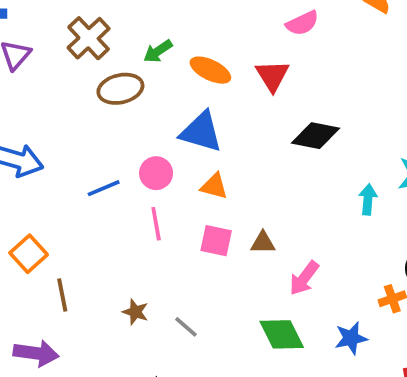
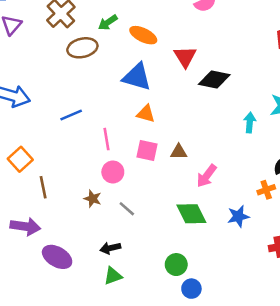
red triangle: (272, 76) -> (185, 57), moved
pink circle: (156, 173) -> (113, 172), moved

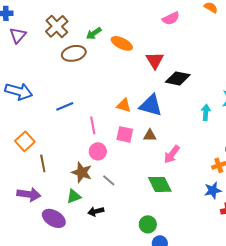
blue triangle: (137, 77) -> (151, 105), moved
brown star: (93, 199) -> (82, 172), size x1.5
blue star: (238, 216) -> (213, 190), moved
green triangle: (113, 276) -> (74, 196), moved

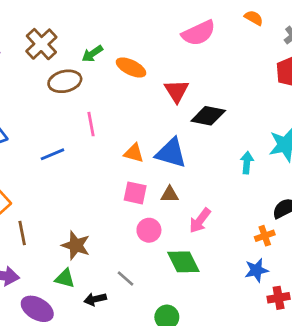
pink semicircle: (171, 18) -> (199, 33), size x1.4
pink line: (93, 125) -> (91, 124), moved
pink circle: (98, 151) -> (149, 230), moved
gray line: (109, 180) -> (125, 278), moved
green triangle: (74, 196) -> (65, 278), turned 35

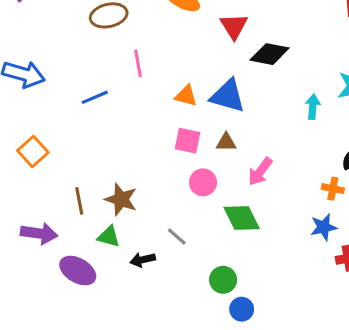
brown line: (22, 233) -> (79, 201), moved
orange cross: (265, 236) -> (333, 189), turned 30

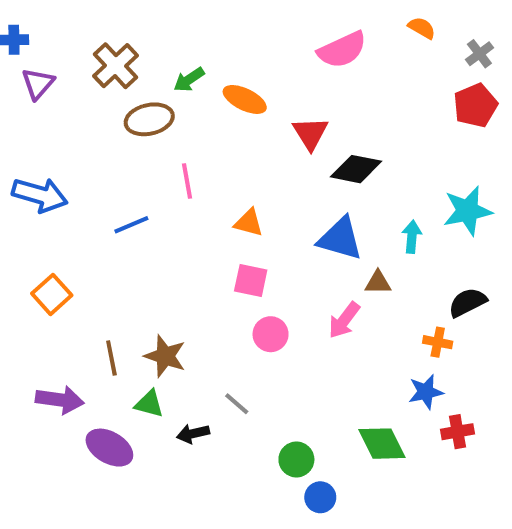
blue triangle: (228, 96) -> (340, 239), moved
brown triangle: (226, 142) -> (378, 282), moved
green diamond: (242, 218) -> (382, 444), moved

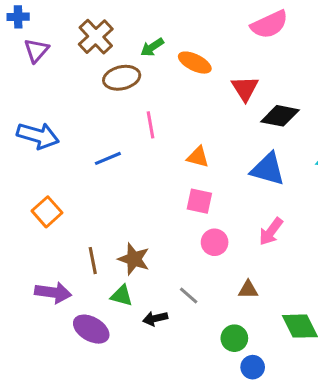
brown triangle: (378, 282) -> (248, 289), moved

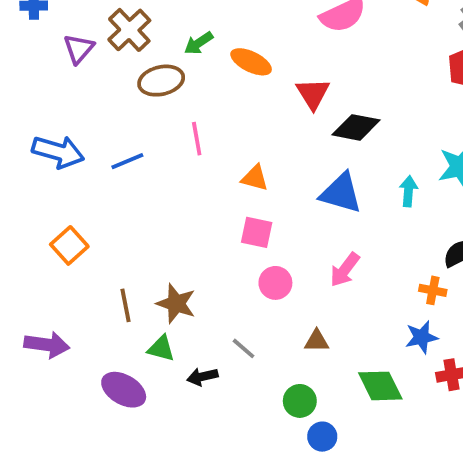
purple triangle: (36, 50) -> (79, 49), moved
blue line: (108, 158) -> (127, 161), moved
purple arrow: (53, 293) -> (47, 345), moved

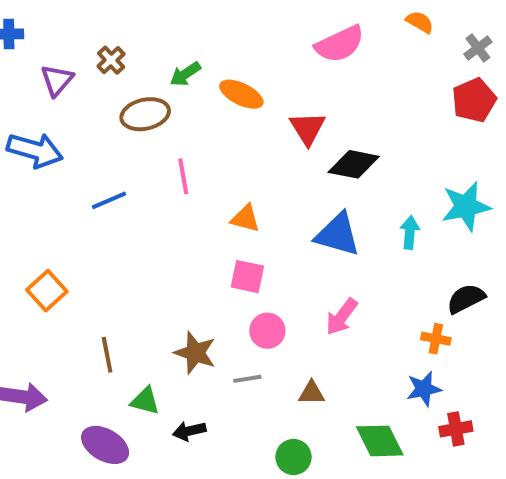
brown cross: (129, 30) -> (111, 60), size x0.6
blue arrow: (58, 152) -> (35, 150), moved
brown star: (176, 304) -> (195, 353), moved
gray line: (244, 348) -> (247, 379), moved, turned -50

